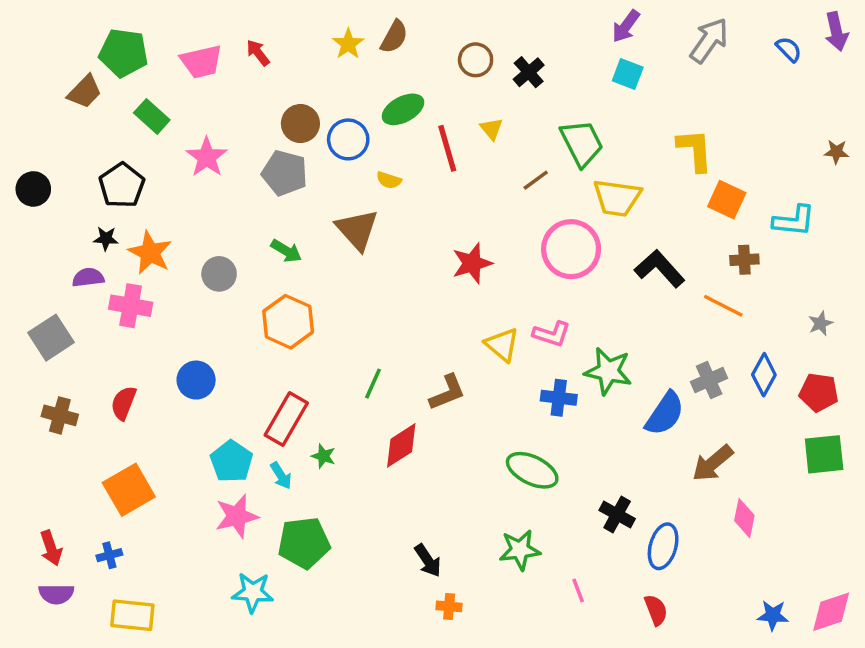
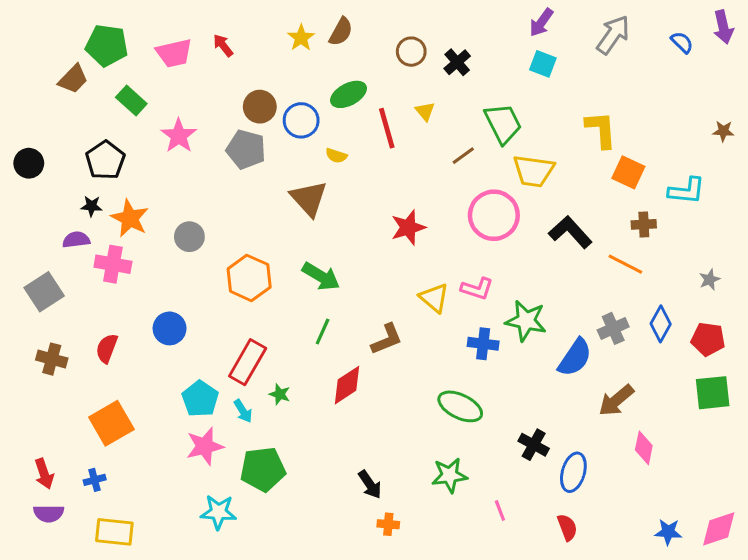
green arrow: (286, 251) -> (321, 276), moved, size x1.4

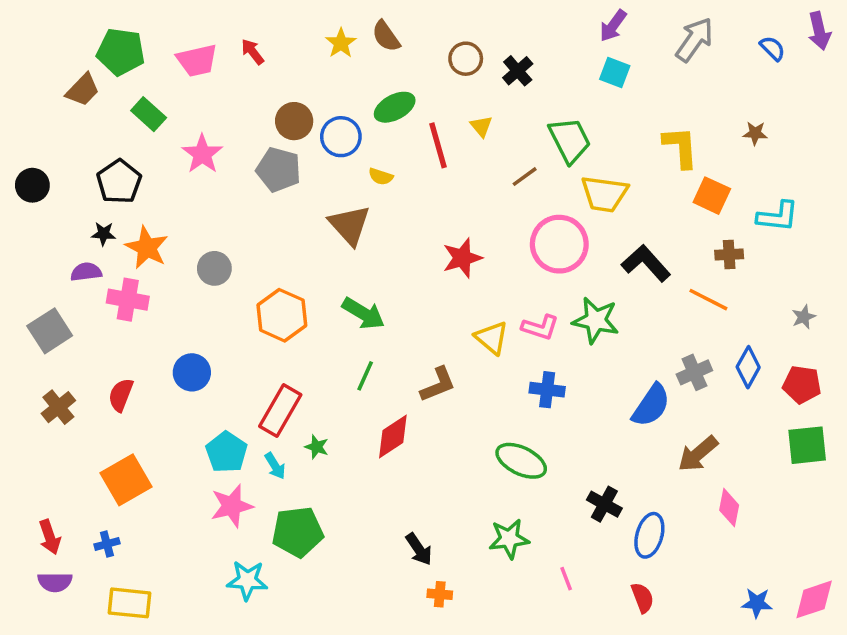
brown semicircle: (341, 32) -> (386, 36), turned 116
brown star: (723, 131) -> (755, 133), moved
green star: (526, 321) -> (596, 320), moved
brown cross: (52, 359) -> (58, 407), turned 36

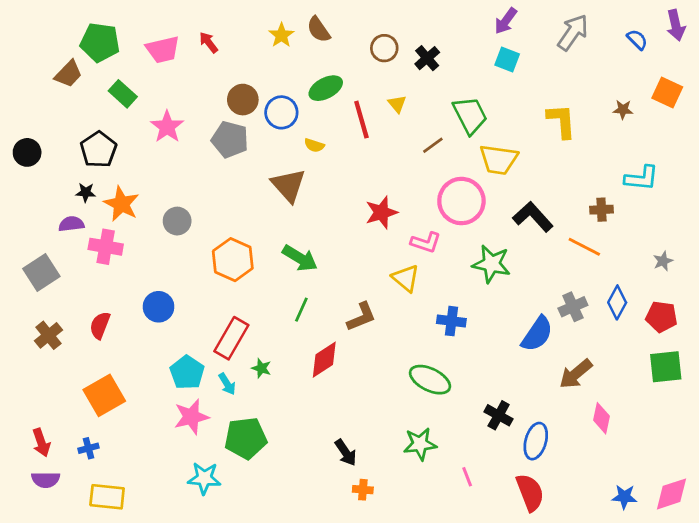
orange square: (712, 196) -> (667, 92), moved
pink L-shape: (540, 327) -> (426, 242), moved
red semicircle: (642, 598) -> (530, 493), size x1.5

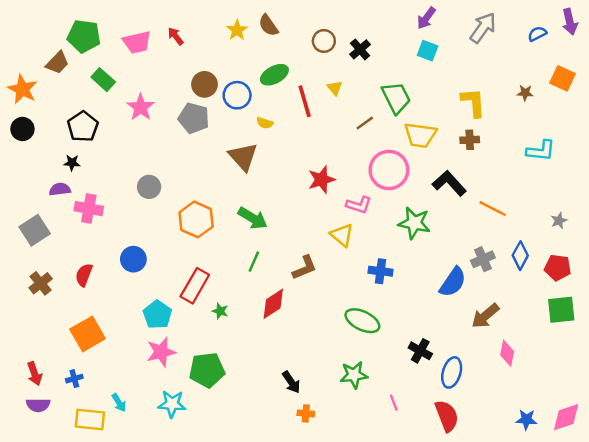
blue semicircle: (637, 40) -> (537, 34), turned -72
orange star: (121, 204) -> (22, 89), moved
brown cross: (601, 210) -> (470, 140), moved
cyan arrow: (227, 384) -> (119, 403), moved

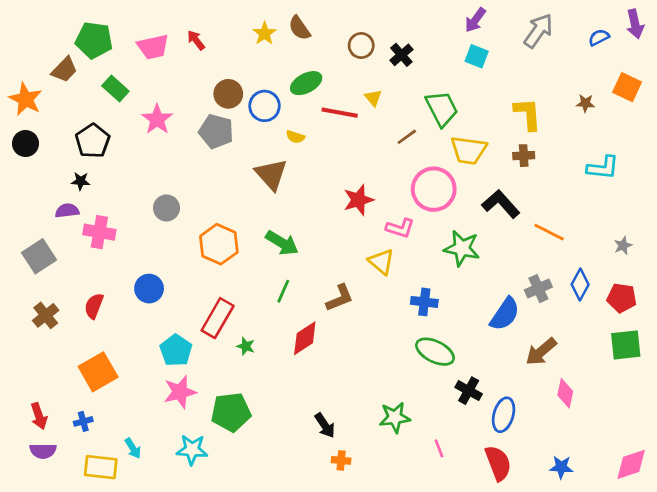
red line: (305, 101) -> (340, 113), turned -64
green ellipse: (362, 321) -> (435, 352), moved
blue star: (526, 420) -> (561, 467), moved

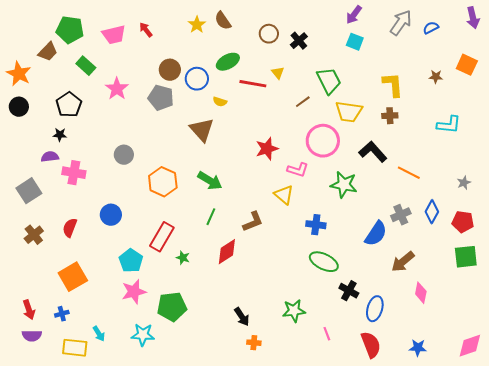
blue semicircle: (599, 37) -> (431, 28), moved

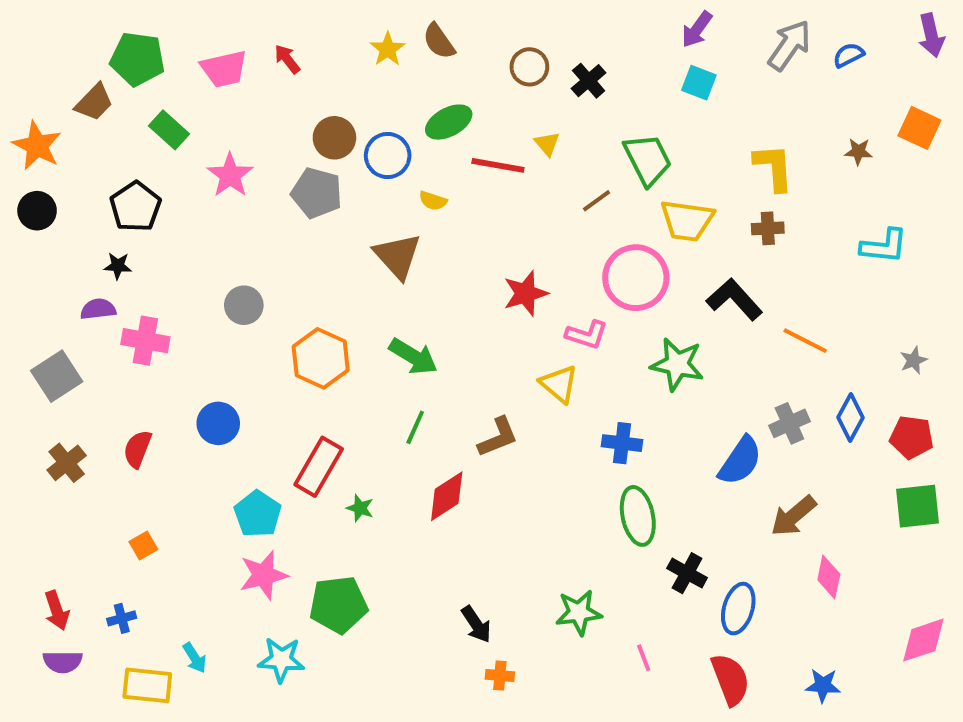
green ellipse: (324, 262) -> (638, 516), turned 52
orange square: (73, 277) -> (143, 546), size x0.5
pink diamond: (470, 346) -> (923, 640), moved

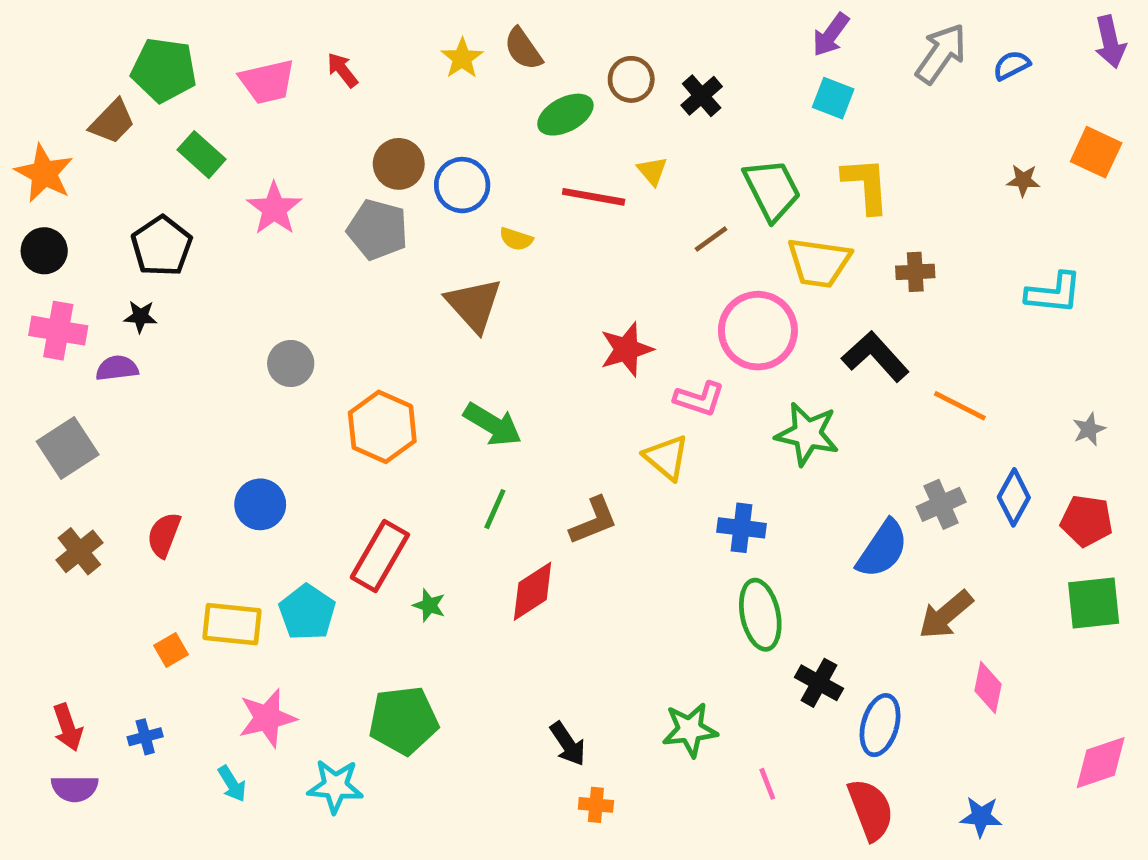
green ellipse: (449, 122) -> (565, 115), moved
yellow L-shape: (774, 167) -> (866, 185), moved
pink cross: (145, 341) -> (58, 331), moved
pink star: (264, 575) -> (267, 718), moved
yellow rectangle: (147, 685) -> (232, 624), moved

